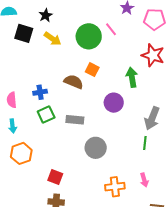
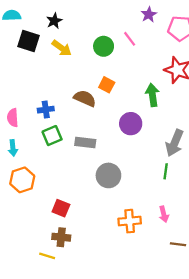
green circle: (89, 36) -> (104, 46), size x0.7

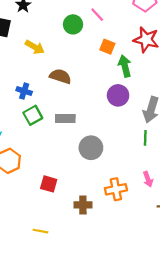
yellow arrow: (62, 48) -> (35, 47), moved
orange square: (107, 85) -> (107, 47), moved
blue cross: (46, 110) -> (24, 91), turned 32
purple circle: (131, 124) -> (118, 95), moved
brown cross: (61, 237) -> (83, 205), moved

